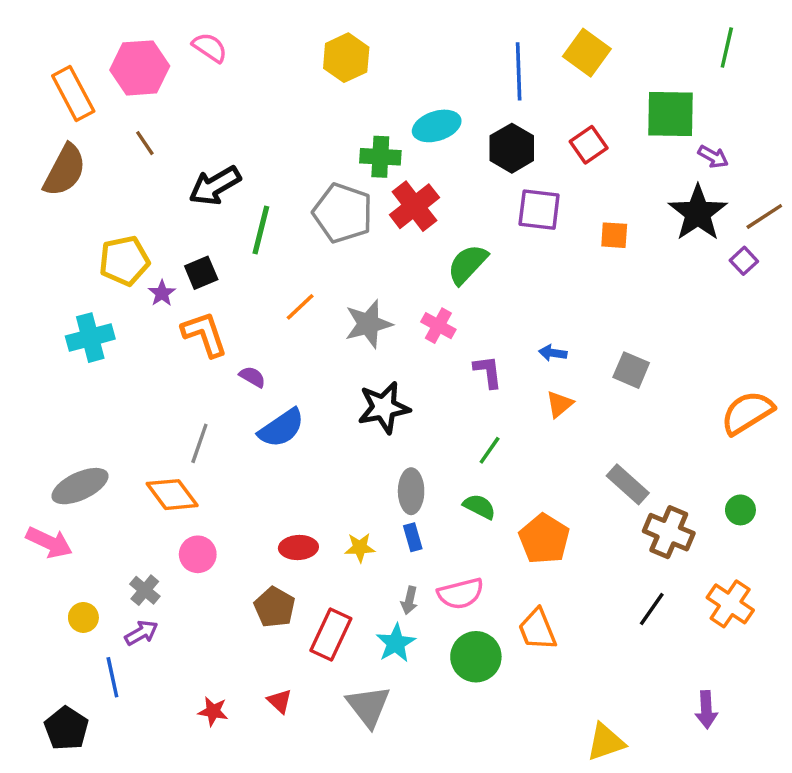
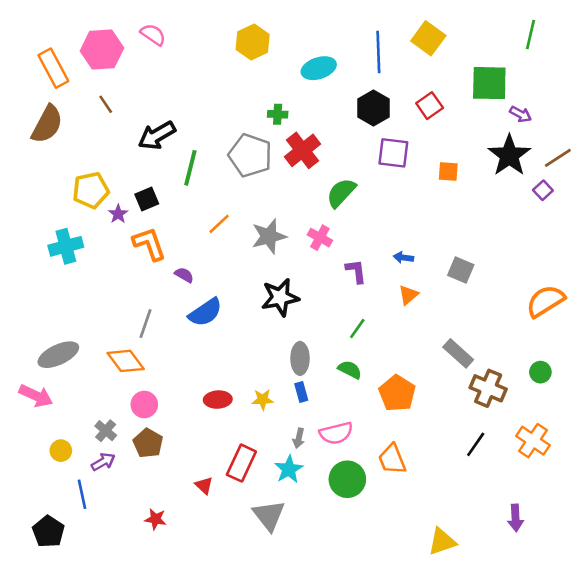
cyan ellipse: (437, 126) -> (319, 68), moved
green cross: (380, 157) -> (278, 114), size x0.7
brown pentagon: (275, 607) -> (148, 443), moved
red triangle: (280, 701) -> (204, 485), moved

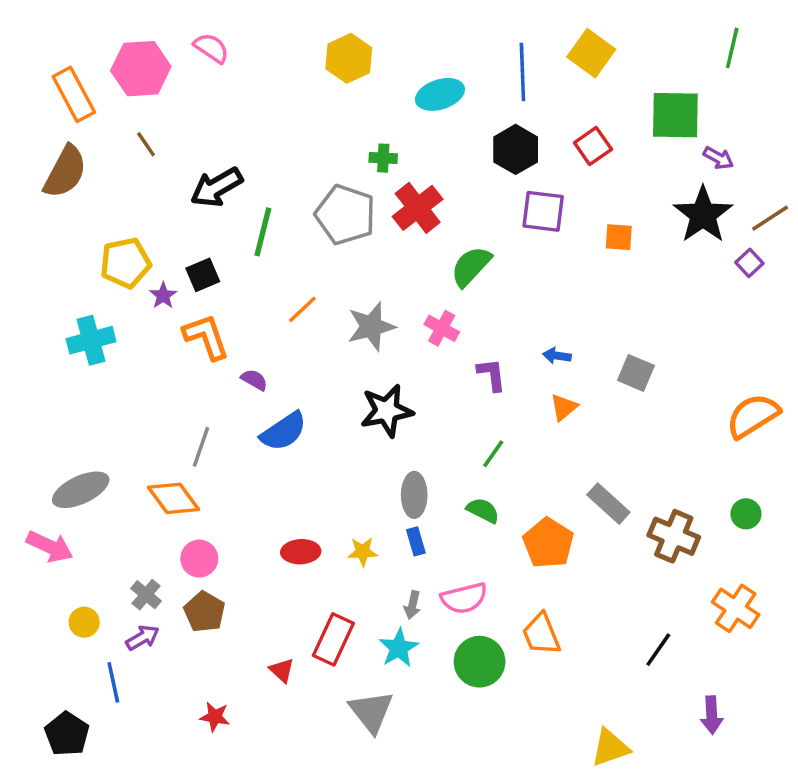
gray rectangle: (458, 353) -> (608, 504), moved
black line: (476, 444) -> (658, 650), moved

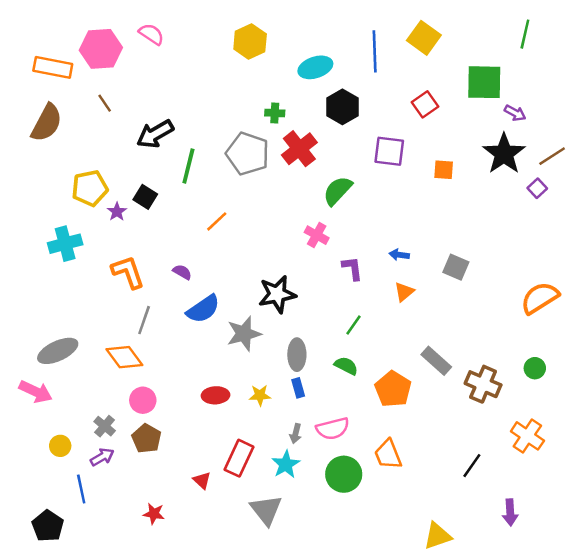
orange rectangle: (74, 94) -> (53, 67), turned -51
black hexagon: (516, 149) -> (342, 107), moved
black square: (203, 275) -> (145, 197), turned -35
gray star: (371, 326) -> (244, 334), moved
orange L-shape: (206, 337) -> (128, 272), moved

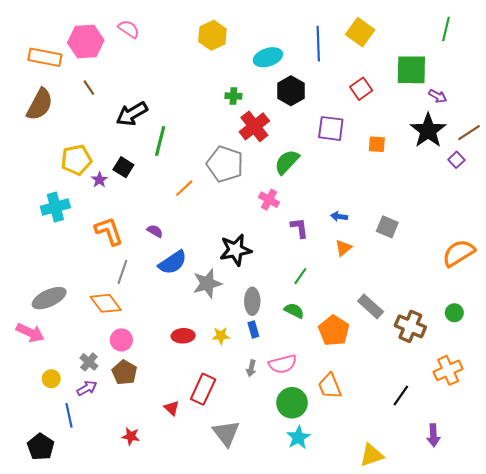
gray pentagon: (248, 154) -> (225, 164), moved
orange cross: (527, 436) -> (448, 370), turned 32
cyan star: (286, 464) -> (298, 437), moved

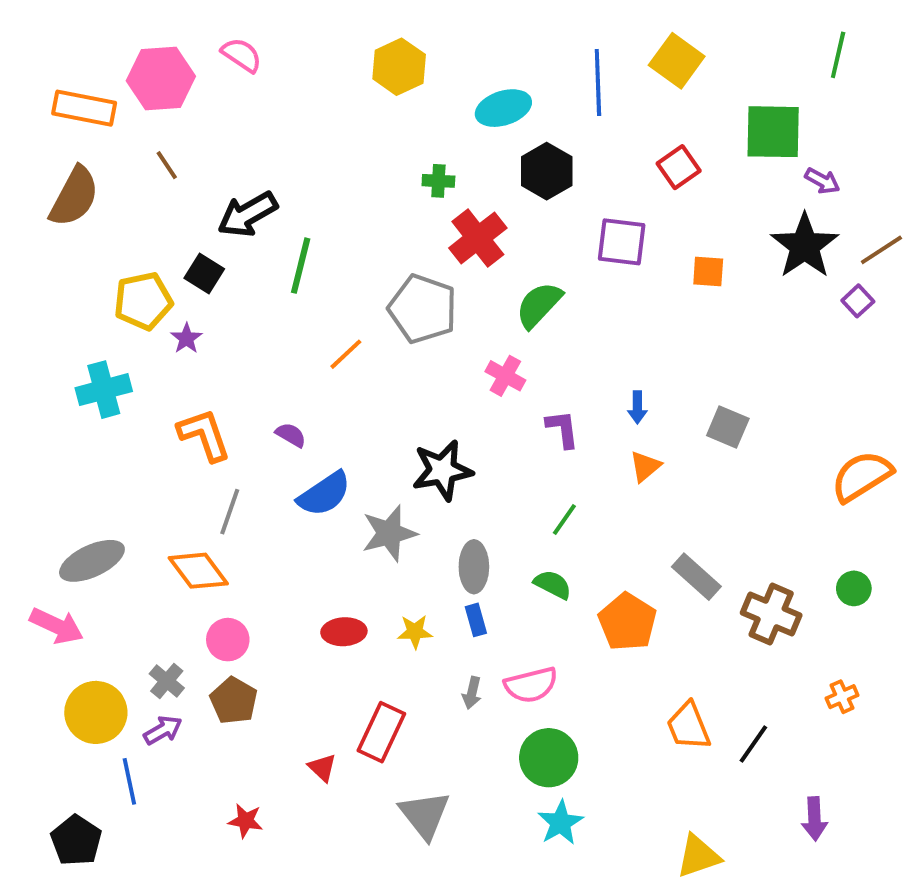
black square: (123, 167) -> (204, 273), moved
blue arrow: (339, 216) -> (637, 407), turned -98
orange cross: (448, 370) -> (842, 697), size x0.6
yellow circle: (51, 379) -> (96, 712), size x1.8
orange trapezoid: (330, 386) -> (688, 726), moved

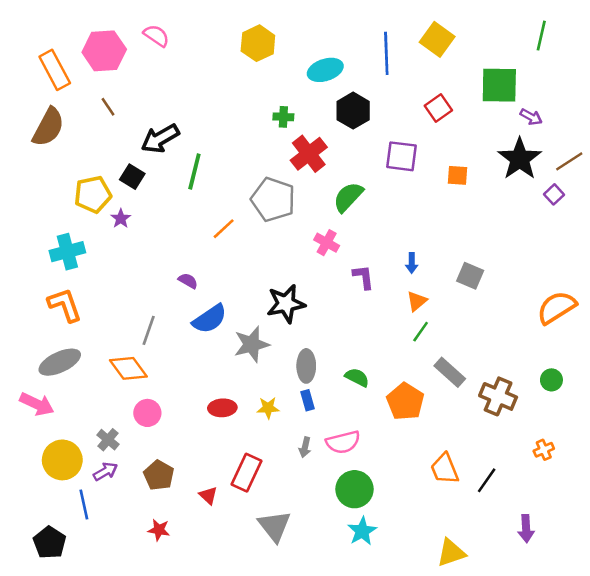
orange rectangle: (84, 108) -> (55, 70), turned 51
orange L-shape: (204, 435) -> (65, 305), moved
green line: (564, 520) -> (421, 332), moved
brown pentagon: (234, 701) -> (159, 475), moved

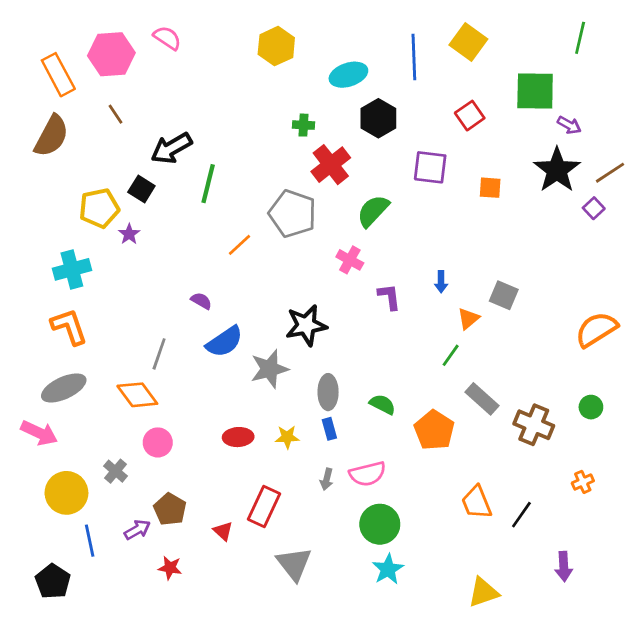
orange triangle: (417, 301) -> (468, 318), moved
purple arrow: (105, 471) -> (137, 530), moved

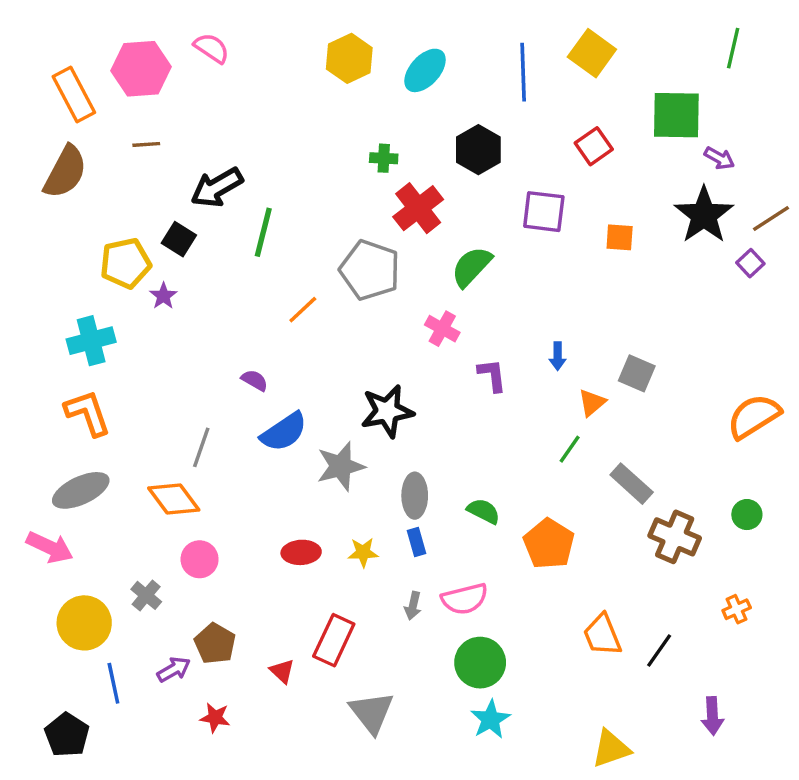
cyan ellipse: (348, 75) -> (425, 70), moved, turned -30
brown line: (116, 114) -> (146, 144), turned -60
gray rectangle: (482, 399) -> (632, 484), moved

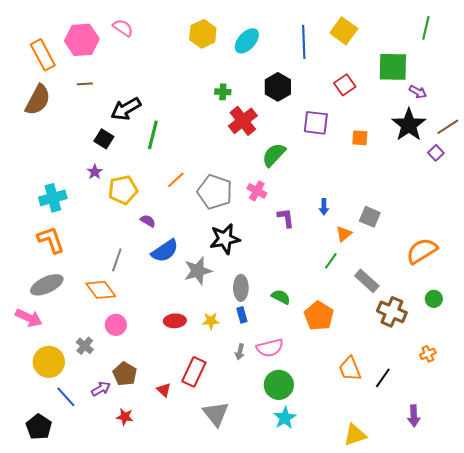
yellow pentagon: (126, 263) -> (123, 190), moved
gray pentagon: (370, 270) -> (215, 192), moved
orange semicircle: (754, 416) -> (422, 251), moved
blue line: (113, 683) -> (66, 397), turned -30

